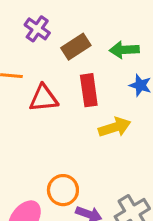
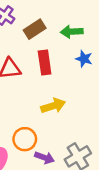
yellow arrow: (115, 127) -> (53, 106), moved

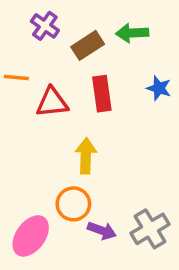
green arrow: (72, 32) -> (132, 33), moved
yellow arrow: (53, 106) -> (86, 156), moved, turned -70

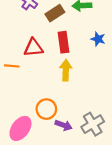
orange line: (16, 78) -> (12, 66), moved
yellow arrow: (86, 156) -> (66, 70), moved

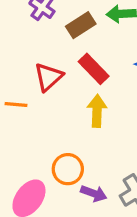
red rectangle: (64, 42) -> (94, 69), turned -36
red triangle: (33, 48) -> (48, 77), turned -36

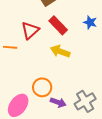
yellow arrow: (97, 111) -> (60, 51), turned -72

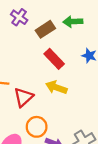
red triangle: (30, 30) -> (23, 97), moved

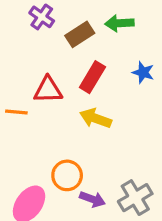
red rectangle: (54, 59) -> (92, 77), turned 75
red triangle: (23, 97) -> (48, 90), moved, turned 40

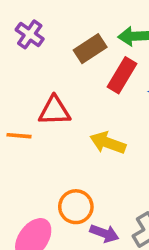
purple cross: (42, 17) -> (30, 34), moved
red rectangle: (92, 77) -> (122, 75), moved

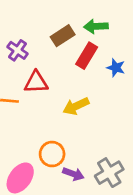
purple cross: (30, 34) -> (17, 50), moved
yellow arrow: (108, 143) -> (76, 106), turned -45

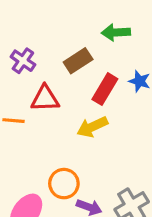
brown rectangle: (63, 36) -> (78, 61), moved
red rectangle: (87, 56) -> (105, 89), moved

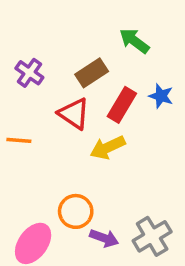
green arrow: (116, 32) -> (134, 41), turned 40
red triangle: (45, 99) -> (74, 114), moved, turned 36

